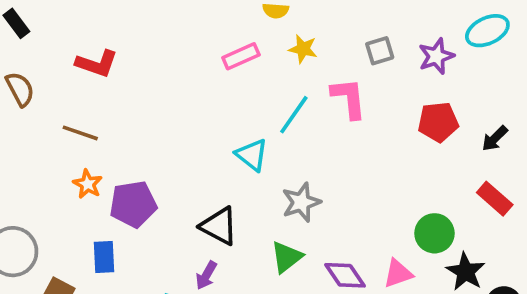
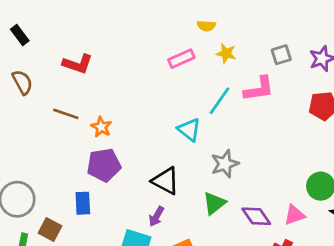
pink L-shape: (349, 98) -> (259, 89), turned 88
orange star: (88, 184) -> (101, 127), moved

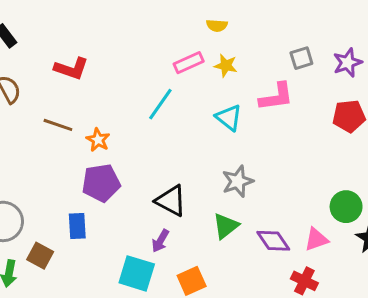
yellow star: (226, 53) -> (226, 66), moved
cyan line: (219, 101) -> (160, 104), moved
cyan triangle: (189, 130) -> (229, 118), moved

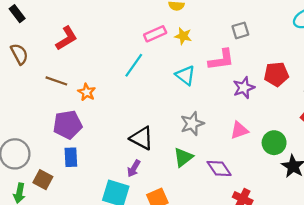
purple star: (348, 63) -> (244, 88), moved
red L-shape: (71, 69) -> (66, 38), turned -50
purple pentagon: (101, 183) -> (68, 125), moved
pink triangle: (316, 239) -> (239, 130), moved

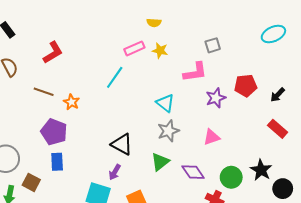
cyan triangle: (185, 75) -> (165, 103), moved
purple pentagon: (68, 125) -> (54, 132), turned 30
green circle: (274, 143) -> (231, 177), moved

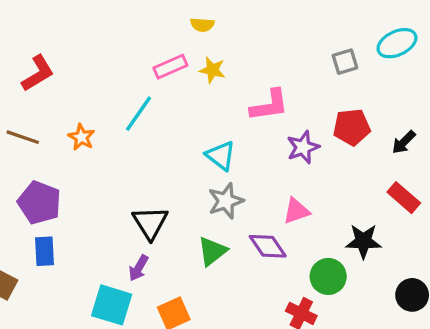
gray square: (213, 45) -> (345, 62), moved
orange star: (71, 102) -> (81, 137), moved
black triangle: (122, 144) -> (150, 223), turned 30
black star: (261, 170) -> (363, 241), moved, turned -30
purple diamond: (193, 172) -> (268, 246), moved

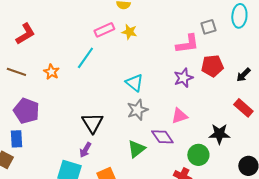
cyan ellipse: (397, 43) -> (239, 16), turned -60
pink L-shape: (269, 105) -> (187, 44), moved
blue rectangle: (44, 251) -> (16, 139), moved
green triangle: (212, 251) -> (136, 149), moved

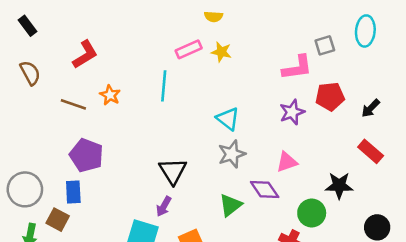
cyan line: (85, 58) -> (164, 86), turned -30
orange star: (51, 72) -> (110, 95), moved

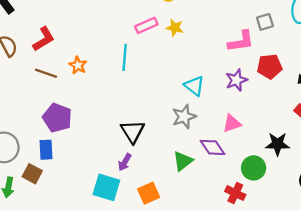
red L-shape: (85, 55) -> (44, 39), moved
cyan triangle: (228, 119) -> (194, 86), moved

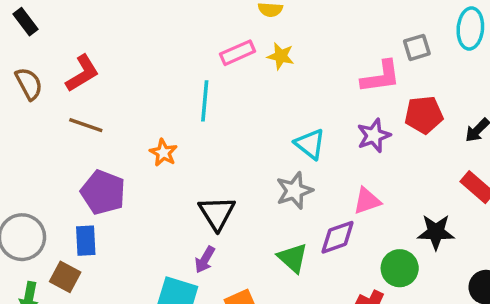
orange star: (78, 65) -> (163, 153), moved
purple diamond: (212, 147) -> (338, 237), turned -75
green triangle: (183, 161) -> (293, 258), turned -40

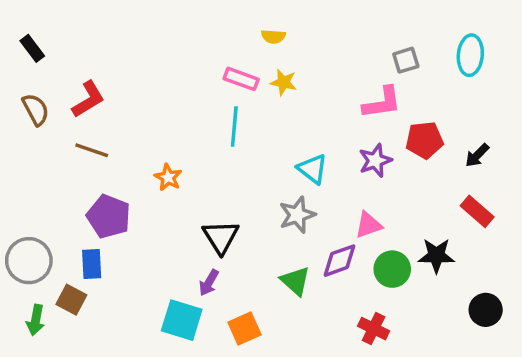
gray square: (417, 47) -> (406, 60), moved
pink rectangle: (238, 53) -> (241, 79), turned 44
cyan line: (205, 101) -> (234, 126), moved
green circle: (400, 268) -> (392, 269), moved

